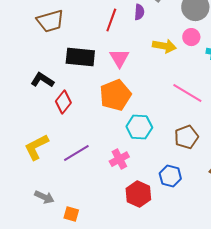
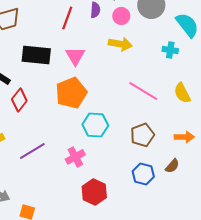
pink circle: (191, 37) -> (121, 16), moved
blue hexagon: (170, 176) -> (143, 174), moved

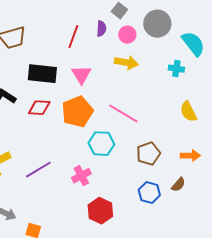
pink line: (143, 91) -> (123, 114), moved
red diamond: (19, 100) -> (39, 108), moved, turned 55

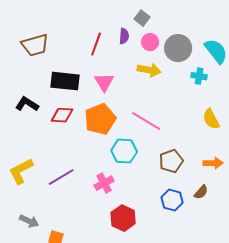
gray circle: (157, 24) -> (178, 48), moved

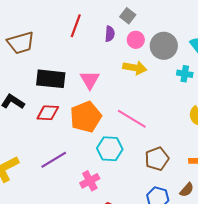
red line: (96, 44) -> (76, 26), moved
purple line: (61, 177) -> (54, 160), moved

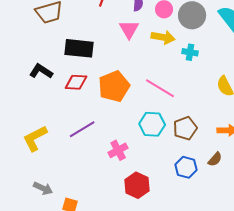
cyan cross: (185, 74) -> (190, 52), moved
pink triangle: (90, 80) -> (129, 29), moved
cyan hexagon: (110, 149) -> (152, 124), moved

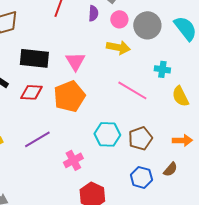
pink triangle: (129, 29) -> (75, 61), moved
cyan cross: (190, 52) -> (162, 69), moved
pink line: (160, 88) -> (132, 90), moved

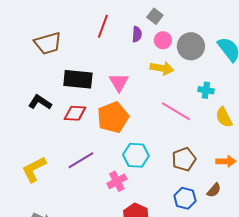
cyan hexagon: (107, 134) -> (136, 155), moved

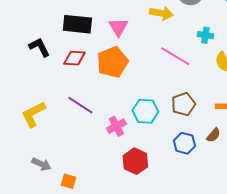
black L-shape: (40, 102) -> (39, 47), turned 30
cyan hexagon: (136, 155) -> (145, 111), moved
purple line: (81, 160) -> (80, 105), turned 64

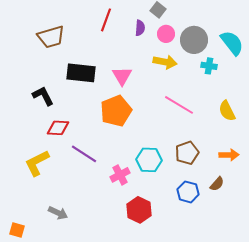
cyan cross: (205, 35) -> (209, 66), moved
red diamond: (74, 58) -> (58, 128), moved
gray arrow: (41, 164) -> (58, 213), moved
orange square: (68, 181) -> (17, 230), moved

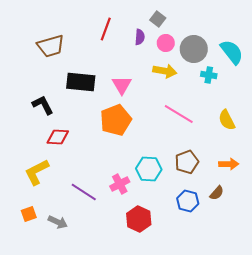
purple line: (84, 154) -> (84, 192), moved
orange square: (17, 230) -> (29, 214), moved, turned -35

